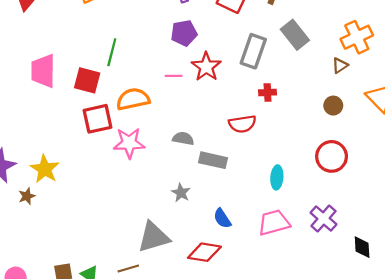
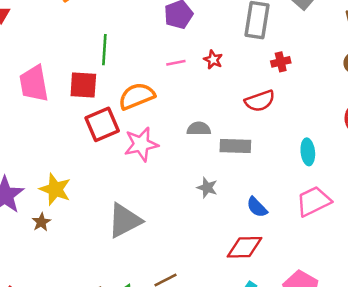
red star: (206, 67) -> (213, 60), moved, size x0.6
gray triangle: (154, 237) -> (125, 221), moved

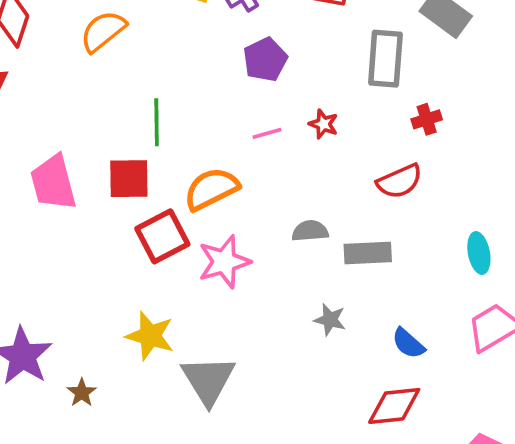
yellow star: (55, 189) -> (150, 336), moved
gray triangle: (125, 221) -> (208, 380), turned -30

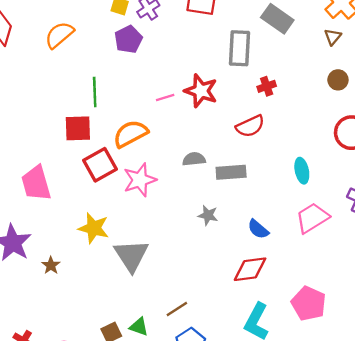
purple pentagon: (265, 59) -> (128, 39), moved
red star: (323, 124) -> (201, 91), size x1.8
pink trapezoid: (53, 183) -> (36, 183), moved

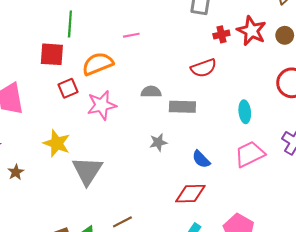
red star: (201, 91) -> (251, 31), moved
red square: (100, 165) -> (68, 88), size x0.7
gray star: (208, 215) -> (158, 142), turned -30

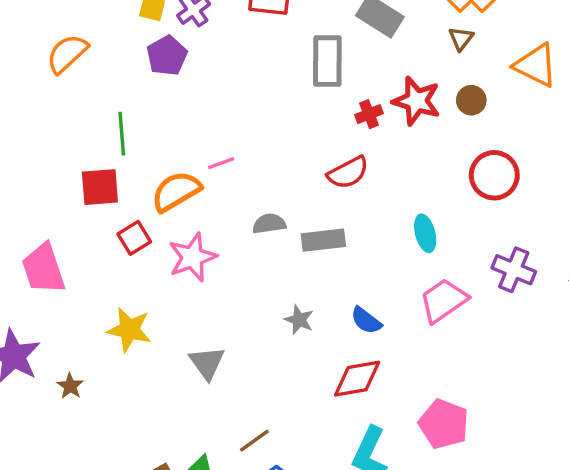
pink line: (131, 35) -> (221, 163), moved
gray star: (158, 142) -> (299, 320), moved, turned -30
gray triangle: (87, 171) -> (207, 363), moved, size x0.7

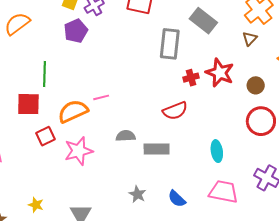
brown circle: (471, 100) -> (256, 85), moved
pink trapezoid: (443, 301) -> (223, 192), turned 40
yellow star: (129, 330) -> (36, 205), moved, size x0.6

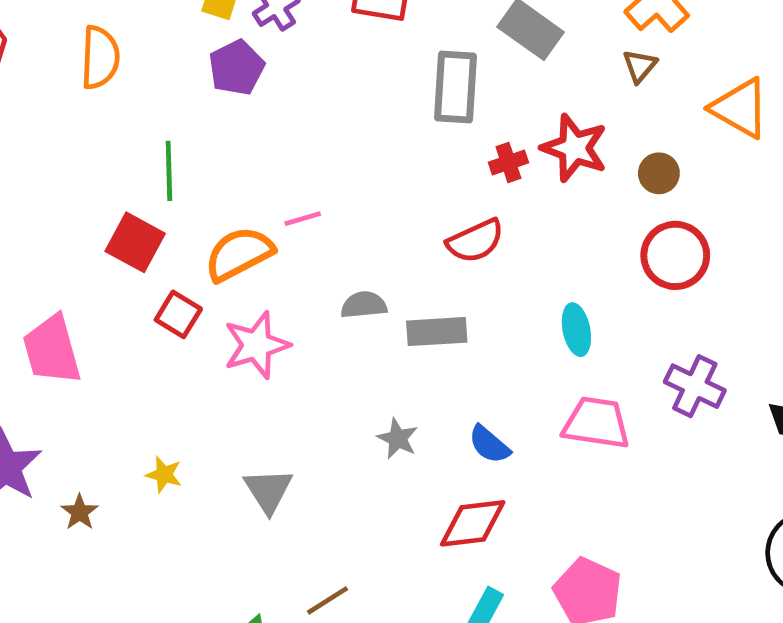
orange semicircle: (17, 24) -> (100, 57), turned 132
red square: (28, 104) -> (135, 242), turned 30
red square: (45, 136) -> (178, 314), turned -30

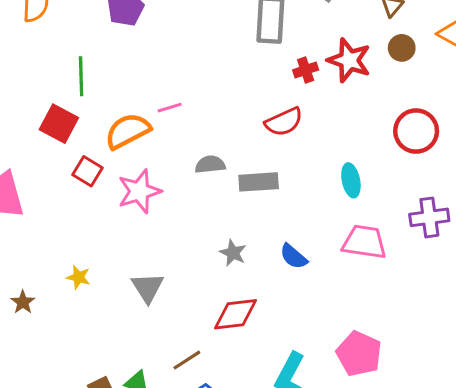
brown circle: (659, 173) -> (402, 48), moved
purple cross: (695, 386) -> (429, 217), turned -33
red diamond: (473, 523) -> (236, 314), moved

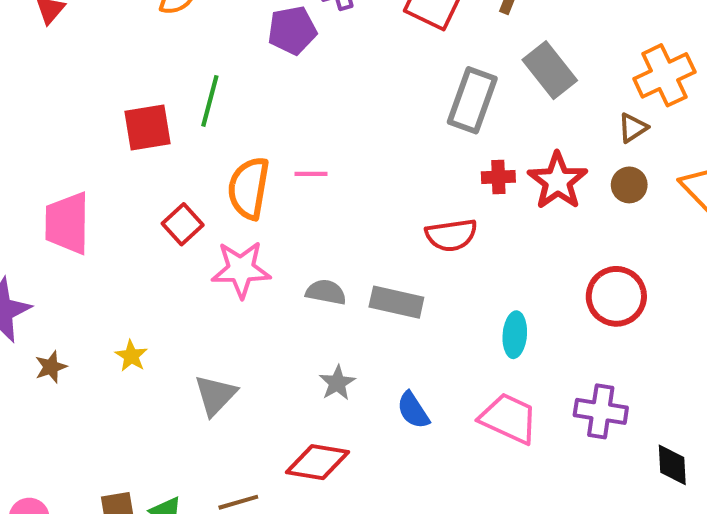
red square: (59, 124) -> (148, 127), moved, turned 36
orange semicircle: (128, 131) -> (249, 188), turned -69
gray semicircle: (210, 164) -> (326, 292), moved

